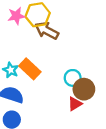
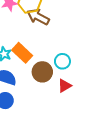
brown circle: (84, 89) -> (42, 72), moved

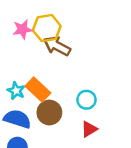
brown circle: (42, 72) -> (49, 113), moved

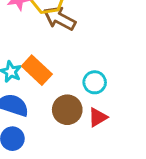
brown circle: (49, 113) -> (67, 110), moved

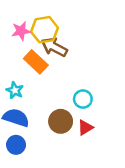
orange rectangle: (37, 70) -> (36, 62), moved

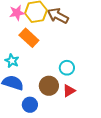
brown arrow: (54, 47) -> (58, 16), moved
blue circle: (16, 145) -> (30, 105), moved

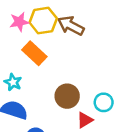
cyan circle: (67, 68) -> (104, 102), moved
brown circle: (49, 86) -> (67, 96), moved

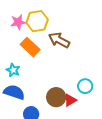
brown arrow: (71, 26) -> (59, 40), moved
brown circle: (67, 96) -> (56, 97), moved

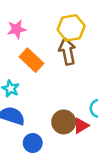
yellow hexagon: (37, 21) -> (71, 28), moved
brown arrow: (59, 40) -> (67, 51), turned 50

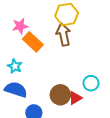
pink star: (17, 29) -> (20, 26), moved

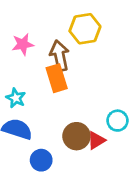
brown arrow: (63, 34) -> (60, 56), moved
orange rectangle: (33, 42) -> (57, 78), moved, turned 30

